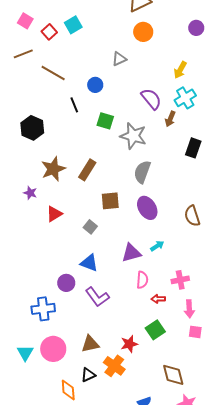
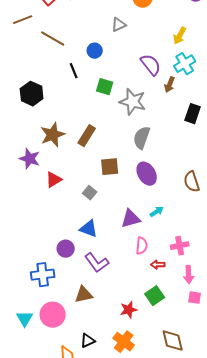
purple star: (30, 193) -> (30, 159), size x1.5
brown triangle: (90, 344) -> (84, 295), moved
orange cross: (114, 366) -> (124, 342), moved

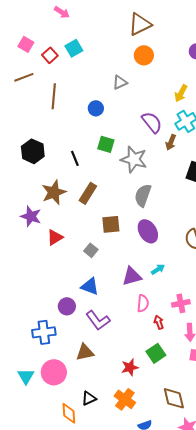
brown line: (53, 39) -> (54, 96), turned 65
black line: (74, 71) -> (75, 158), moved
red arrow: (158, 265) -> (159, 322), turned 72

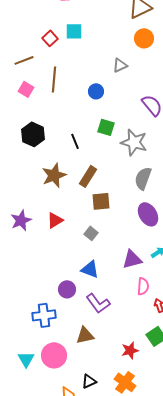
pink square: (26, 44) -> (26, 89), moved
cyan square: (74, 48) -> (74, 31), turned 30
purple star: (31, 216) -> (21, 220), moved, turned 30
brown square: (111, 224) -> (101, 201), moved

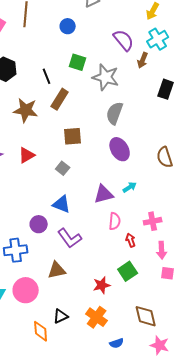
brown star: (54, 175) -> (26, 110), turned 30
brown rectangle: (88, 176) -> (60, 99), moved

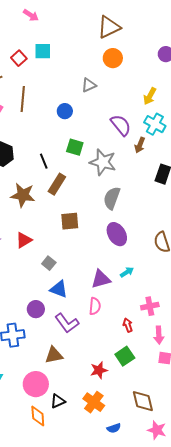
cyan cross: (158, 39) -> (155, 124), turned -30
gray square: (63, 168) -> (49, 263), moved
pink semicircle: (115, 221) -> (95, 306), moved
pink circle: (26, 290) -> (36, 384), moved

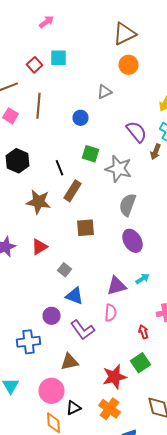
pink arrow: (31, 15) -> (46, 22), turned -70
red star: (99, 370) -> (114, 377), size x1.4

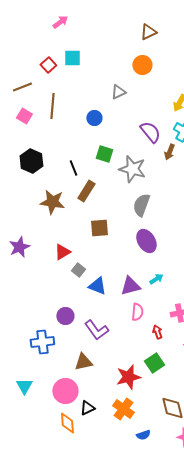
brown triangle: (124, 34) -> (148, 32), moved, size x0.7
red triangle: (40, 247) -> (62, 252), moved
blue triangle: (74, 296) -> (97, 286), moved
pink semicircle: (110, 313) -> (137, 312), moved

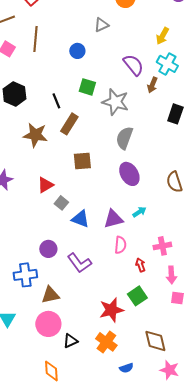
brown triangle: (83, 362) -> (50, 295), moved
orange diamond: (67, 423) -> (51, 371), moved

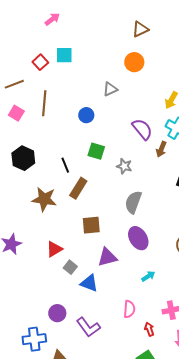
gray star: (115, 102) -> (124, 166), size x0.6
purple triangle: (113, 219) -> (107, 257), moved

